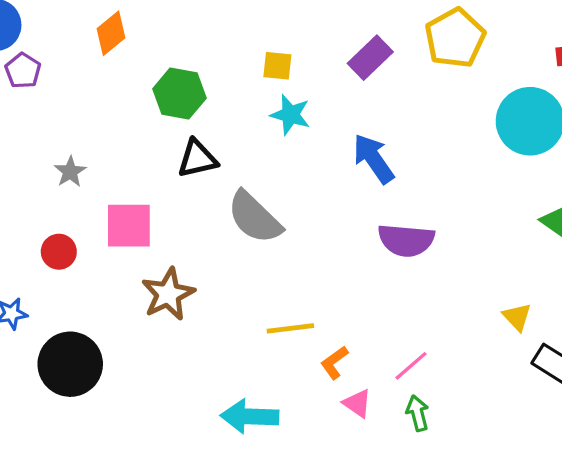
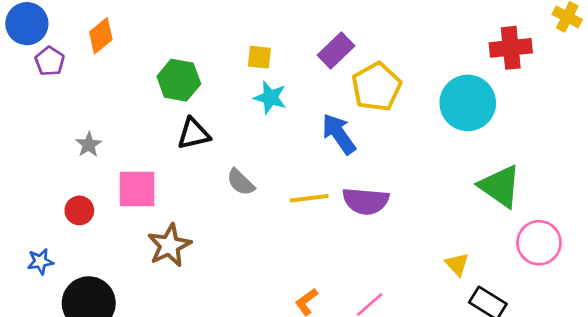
orange diamond: (111, 33) -> (101, 36), moved
yellow pentagon: (455, 38) -> (376, 87), moved
gray semicircle: (254, 217) -> (241, 182), size x0.6
yellow line: (290, 328) -> (309, 198), moved

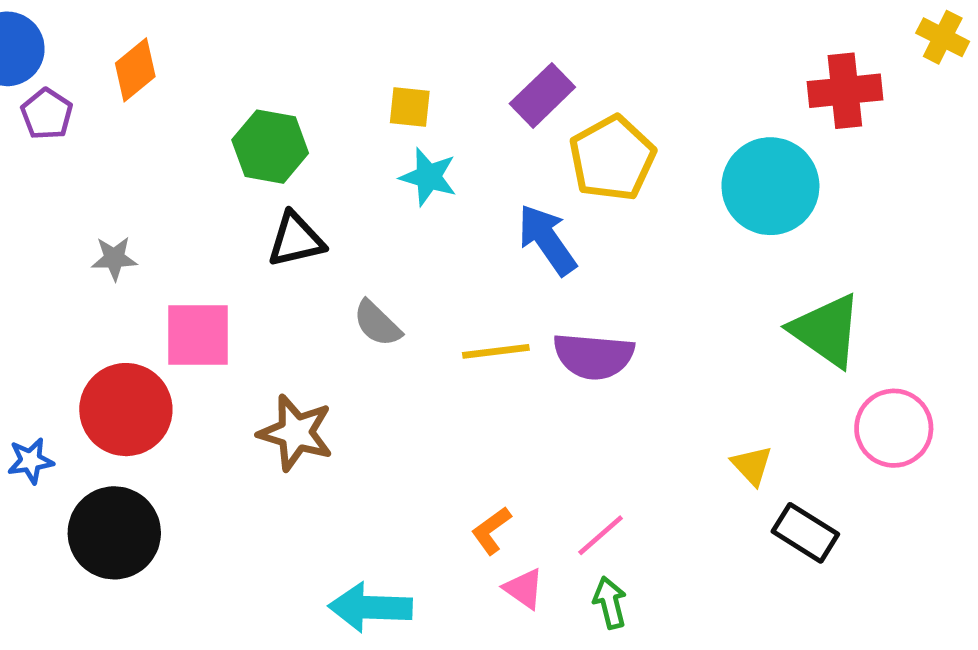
gray star: (89, 145) -> (114, 258), turned 30
red circle: (79, 210) -> (126, 410), moved, size x1.8
brown star: (169, 245) -> (296, 433), moved, turned -30

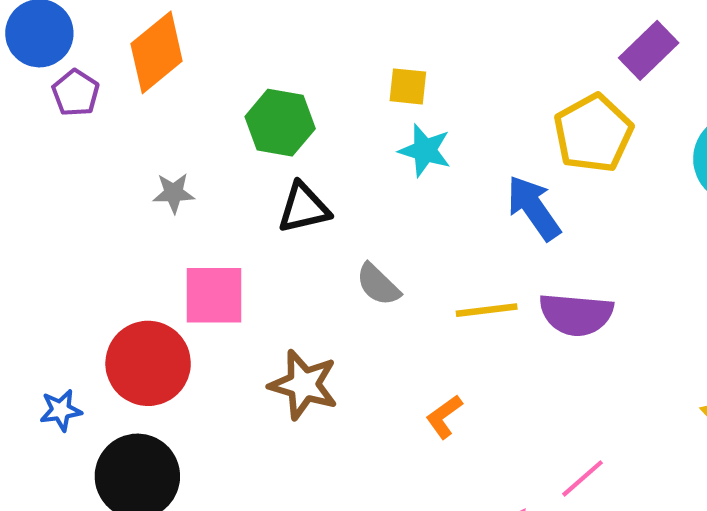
orange diamond: (135, 70) -> (157, 52), size x1.4
purple rectangle: (542, 95) -> (649, 50), moved
gray star: (114, 258) -> (174, 193), moved
orange L-shape: (491, 531) -> (444, 417), moved

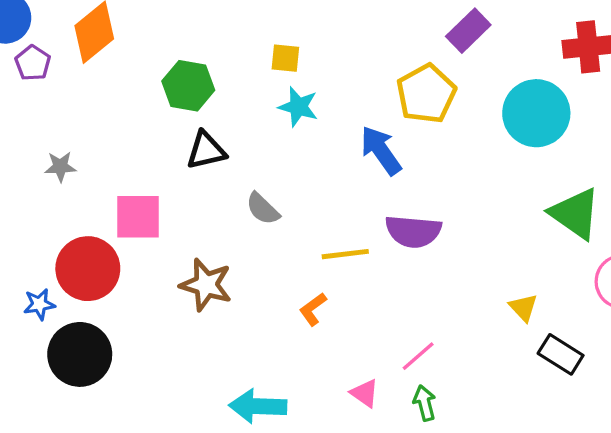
gray star: (174, 193) -> (60, 167), moved
yellow line: (487, 310) -> (345, 254), moved
blue star: (61, 410) -> (39, 304), moved

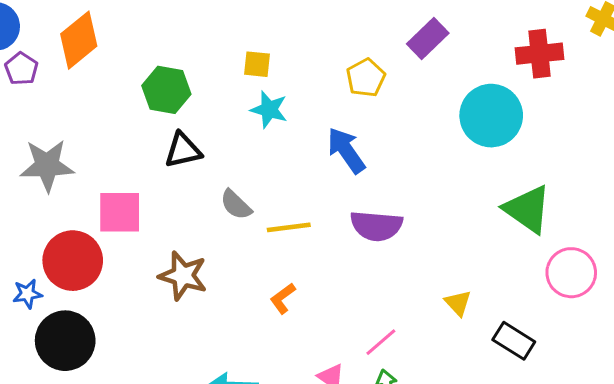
yellow pentagon: (426, 94) -> (366, 78), moved, size x0.7
gray star: (60, 167) -> (47, 165), size x1.8
yellow line: (345, 254) -> (289, 227), moved
yellow triangle: (523, 307) -> (458, 303), moved

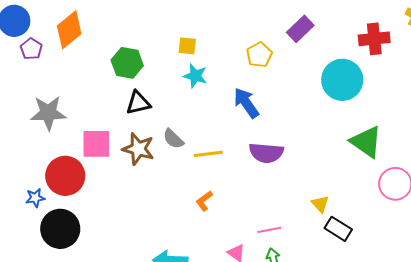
brown star: (183, 276) -> (138, 149), moved
black rectangle: (514, 341) -> (338, 229), moved
pink line: (381, 342) -> (269, 230), turned 30

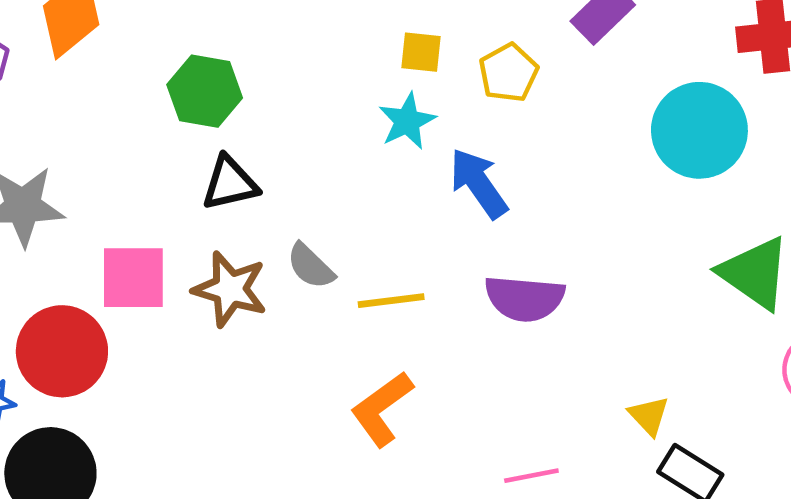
yellow square: (187, 46) -> (421, 52), moved
cyan star: (195, 76) -> (407, 121), moved, turned 30
orange L-shape: (204, 201) -> (382, 409), size x1.6

